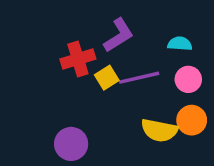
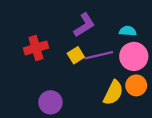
red cross: (78, 59) -> (36, 48), moved
pink circle: (188, 79) -> (134, 56), size x1.5
yellow semicircle: (159, 130) -> (113, 93), turned -75

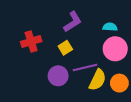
purple line: (99, 55) -> (85, 67), moved
orange circle: (136, 85) -> (119, 83), moved
purple circle: (50, 102) -> (58, 76), moved

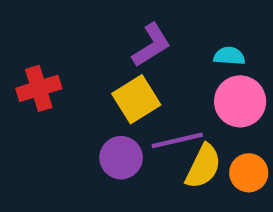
red cross: (31, 42) -> (39, 88), moved
yellow square: (65, 48) -> (136, 99), size x1.5

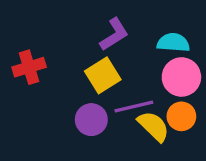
cyan semicircle: (229, 56) -> (173, 43), size x1.4
yellow semicircle: (203, 166) -> (154, 126), turned -72
orange circle: (249, 173) -> (181, 116), moved

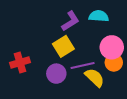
cyan semicircle: (173, 43) -> (99, 16), moved
red cross: (29, 67) -> (20, 62), moved
orange circle: (181, 116) -> (114, 62), moved

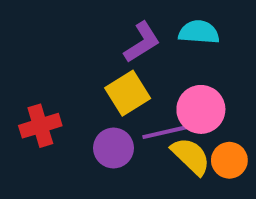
pink circle: (112, 47) -> (201, 109), moved
orange circle: (114, 62) -> (229, 160), moved

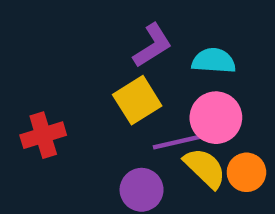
cyan semicircle: (199, 32) -> (214, 61), moved
purple circle: (113, 148) -> (142, 190), moved

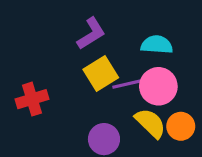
purple L-shape: (152, 46) -> (91, 34), moved
purple line: (179, 142) -> (131, 83), moved

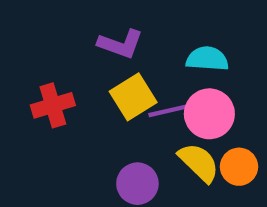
purple L-shape: (91, 34) -> (121, 44), turned 52
red cross: (32, 99) -> (53, 105), moved

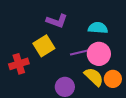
yellow square: (133, 97) -> (44, 46), moved
red cross: (53, 105) -> (19, 64), moved

